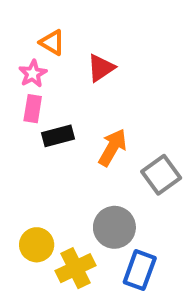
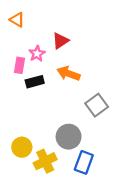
orange triangle: (52, 42) -> (17, 20), moved
pink star: (33, 74) -> (37, 54), moved
orange arrow: (112, 148) -> (69, 74), moved, turned -100

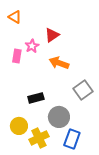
black rectangle: (35, 82) -> (36, 98), moved

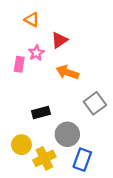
orange triangle: (15, 17) -> (32, 20), moved

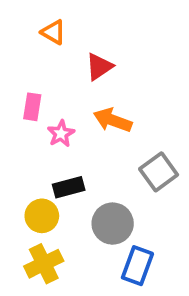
pink star: (36, 53) -> (61, 134), moved
yellow circle: (21, 145) -> (42, 216), moved
yellow cross: (44, 158) -> (44, 264), moved

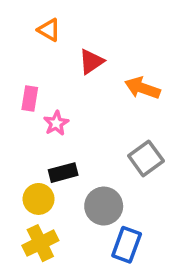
orange arrow: (113, 120) -> (142, 88), moved

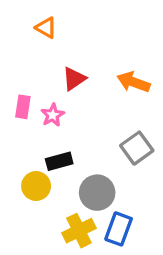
red triangle: (91, 62) -> (74, 79), moved
pink rectangle: (30, 99) -> (23, 107), moved
yellow cross: (40, 243) -> (79, 231), moved

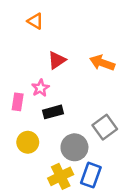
pink rectangle: (23, 107) -> (18, 102), moved
gray square: (137, 148) -> (105, 127), moved
black rectangle: (59, 161) -> (53, 112), moved

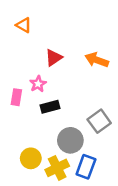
orange triangle: (35, 21) -> (24, 25), moved
yellow circle: (28, 142) -> (31, 158), moved

